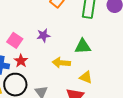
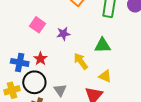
pink square: (15, 40) -> (38, 25), moved
yellow arrow: (61, 63) -> (81, 61), turned 48

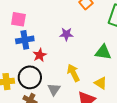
pink square: (38, 25) -> (18, 19), moved, turned -35
yellow arrow: (81, 61) -> (73, 73), moved
blue cross: (20, 62) -> (25, 40), moved, turned -30

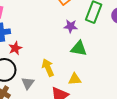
purple star: (66, 34) -> (71, 26), moved
yellow triangle: (101, 83) -> (75, 79), turned -40

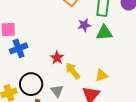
red star: (15, 48) -> (57, 58), moved
green triangle: (79, 48) -> (104, 33), moved

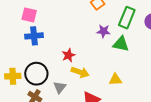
yellow arrow: (73, 71) -> (80, 72), turned 132
yellow triangle: (102, 75) -> (115, 80), moved

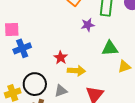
green triangle: (121, 44) -> (110, 48), moved
yellow triangle: (115, 80) -> (124, 67), moved
gray triangle: (60, 87) -> (61, 91), turned 48

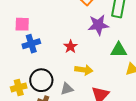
purple star: (88, 25) -> (98, 25), size x1.5
red star: (61, 58) -> (70, 47), moved

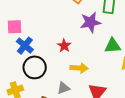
blue cross: (31, 44) -> (25, 46), turned -30
black circle: (41, 80) -> (35, 67), moved

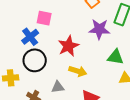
pink square: (14, 27) -> (44, 18), moved
red star: (64, 46) -> (68, 46), size x1.5

